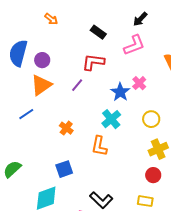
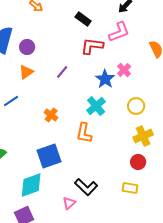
red L-shape: (93, 62) -> (92, 46), moved
orange triangle: (41, 85) -> (26, 72), size x0.7
blue square: (64, 169) -> (49, 156), size x1.4

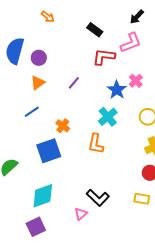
blue line: (11, 101) -> (32, 112), moved
blue square: (49, 156) -> (49, 151), moved

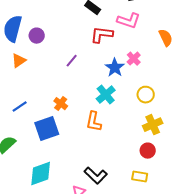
pink L-shape: (131, 43) -> (129, 21), turned 40
orange triangle: (38, 83) -> (19, 61), moved
blue line: (32, 112) -> (20, 107), moved

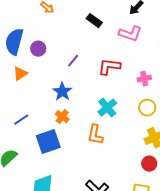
red L-shape: (102, 35) -> (109, 67), moved
pink cross: (134, 59) -> (144, 79), moved, turned 32
purple line: (72, 61) -> (73, 61), moved
blue star: (115, 68) -> (62, 92), moved

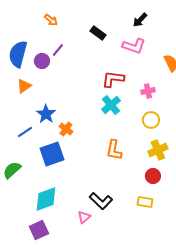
purple line: (73, 61) -> (58, 50), moved
blue star: (62, 92) -> (46, 114), moved
cyan cross: (107, 108) -> (111, 105), moved
orange L-shape: (95, 135) -> (114, 150), moved

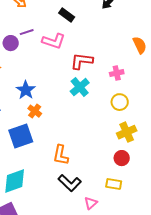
pink L-shape: (134, 46) -> (54, 41), moved
purple line: (58, 50) -> (27, 32), turned 32
blue star: (46, 114) -> (26, 90), moved
orange L-shape: (114, 150) -> (61, 155), moved
pink triangle: (84, 217) -> (91, 203), moved

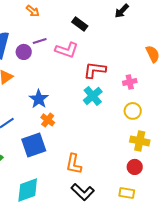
yellow cross: (127, 132) -> (140, 141), turned 36

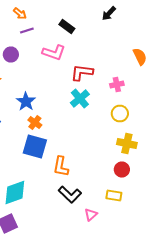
purple line: (40, 41) -> (27, 30), moved
blue square: (34, 145) -> (35, 146), moved, turned 35

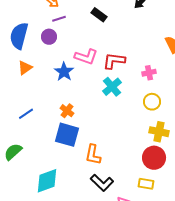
pink L-shape: (54, 52) -> (86, 57), moved
purple circle: (11, 54) -> (49, 37), moved
blue star: (26, 102) -> (64, 72), moved
red circle: (122, 170) -> (154, 158), size x1.5

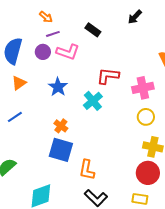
pink L-shape: (86, 57) -> (68, 52), moved
pink cross: (149, 73) -> (143, 88), size x1.5
cyan cross: (112, 87) -> (93, 101), moved
blue line: (26, 114) -> (15, 117), moved

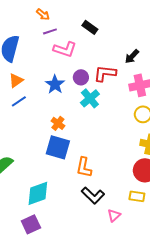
black arrow: (135, 17) -> (132, 56), moved
purple circle: (43, 52) -> (81, 77), moved
blue line: (15, 117) -> (19, 101), moved

